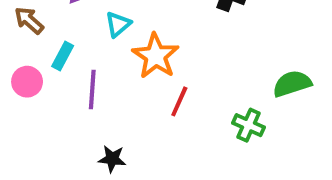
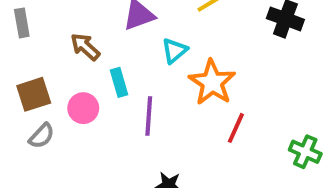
cyan rectangle: (63, 56) -> (119, 82), turned -44

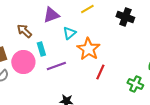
pink circle: (83, 108) -> (23, 62), size x1.5
purple line: (149, 116) -> (56, 66), turned 66

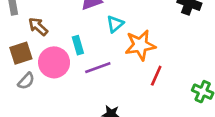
brown arrow: (24, 31) -> (38, 27), moved
orange star: (88, 49) -> (140, 45), turned 30

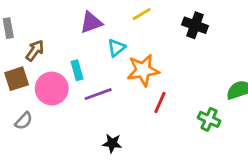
brown arrow: (38, 27) -> (35, 51), turned 84
gray semicircle: (26, 81) -> (24, 121), moved

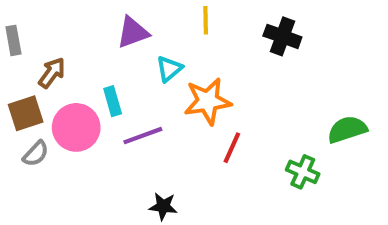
yellow line: (142, 14) -> (206, 20), turned -60
gray semicircle: (24, 121) -> (36, 154), moved

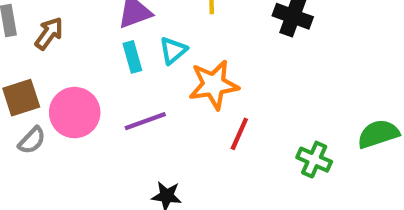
brown arrow: (52, 73) -> (49, 33), moved
cyan rectangle: (113, 101) -> (132, 57), moved
green semicircle: (347, 129) -> (378, 134), moved

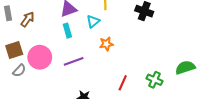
cyan triangle: (173, 51) -> (93, 21), moved
orange star: (214, 85) -> (106, 44), size x0.6
red line: (239, 134) -> (123, 83), moved

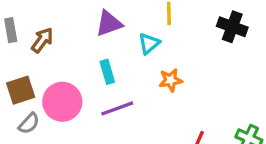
cyan rectangle: (67, 31) -> (107, 72), moved

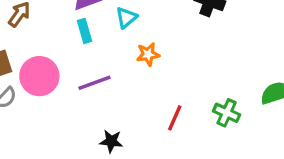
cyan rectangle: (107, 72) -> (84, 31), moved

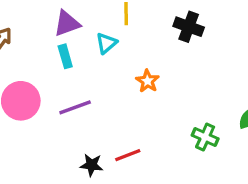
orange star: (148, 54) -> (147, 81), moved, turned -30
red line: (175, 118) -> (128, 155), moved, turned 45

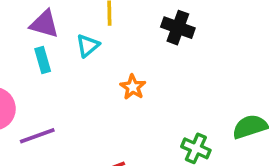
purple triangle: (67, 23) -> (44, 24), turned 36
purple line: (75, 107) -> (37, 136), moved

